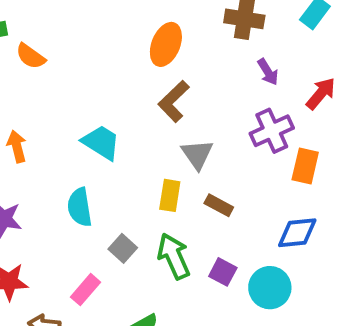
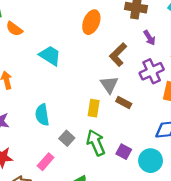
brown L-shape: (174, 101) -> (118, 55), moved
cyan trapezoid: (101, 142) -> (50, 56), moved
brown rectangle: (219, 205) -> (124, 103), moved

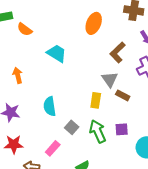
purple square: (124, 152) -> (122, 129), moved, turned -32

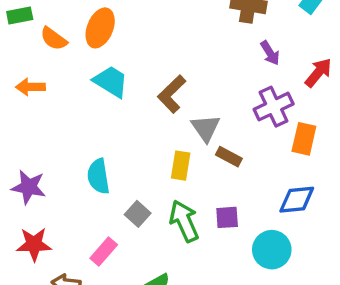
orange ellipse: (94, 23) -> (100, 28), moved
brown L-shape: (118, 52) -> (172, 94), moved
orange arrow: (18, 75) -> (30, 87), moved, turned -77

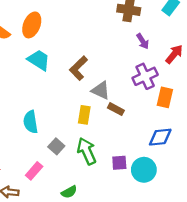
gray triangle: (206, 128) -> (101, 90), turned -30
purple square: (227, 217) -> (119, 163), moved

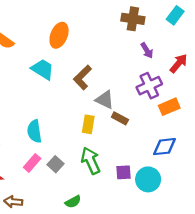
orange ellipse: (32, 25) -> (59, 35), moved
orange rectangle: (165, 97) -> (169, 107), turned 54
gray square: (56, 146) -> (55, 164), moved
pink rectangle: (34, 171) -> (32, 163), moved

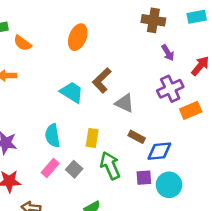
cyan rectangle: (175, 15) -> (197, 17), turned 42
cyan trapezoid: (43, 69) -> (72, 92), moved
brown rectangle: (120, 118) -> (137, 137), moved
yellow rectangle: (88, 124) -> (92, 138), moved
blue diamond: (164, 147) -> (159, 151), moved

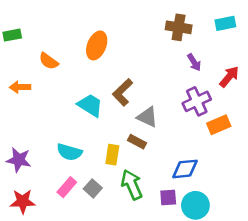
orange semicircle: (23, 43) -> (49, 61), moved
cyan semicircle: (53, 136) -> (69, 152), turned -65
brown rectangle: (137, 137) -> (137, 142), moved

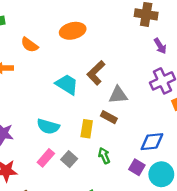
orange ellipse: (97, 45) -> (73, 31), turned 55
gray triangle: (147, 117) -> (118, 95), turned -30
green arrow: (132, 185) -> (104, 156), size x0.6
purple square: (168, 198) -> (137, 167), turned 35

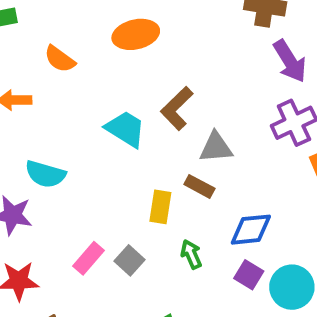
purple arrow: (160, 46) -> (290, 61), size x1.5
cyan semicircle: (48, 126) -> (45, 174), moved
blue diamond: (152, 142) -> (251, 230), moved

